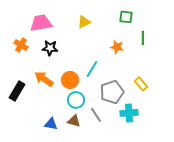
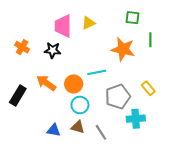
pink trapezoid: (41, 23) -> (63, 26), moved, turned -80
orange star: (117, 47) -> (123, 49), size x1.6
cyan line: (92, 69) -> (97, 72), turned 48
gray line: (96, 115) -> (101, 132), moved

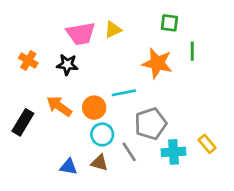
pink trapezoid: (63, 26) -> (81, 34), turned -100
yellow rectangle: (148, 88) -> (207, 144), moved
gray line: (101, 132) -> (129, 152), moved

